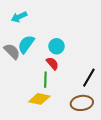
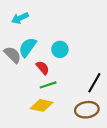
red semicircle: (52, 63) -> (43, 68), moved
green line: (45, 80) -> (48, 85), turned 70

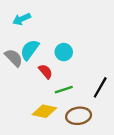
green line: (48, 85) -> (64, 90), moved
brown ellipse: (87, 110) -> (79, 116), moved

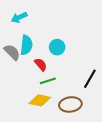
cyan semicircle: (30, 50) -> (26, 45), turned 150
green line: (64, 90) -> (48, 81), moved

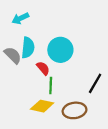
cyan circle: (57, 47) -> (60, 50), size x1.5
green line: (48, 81) -> (51, 86), turned -70

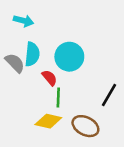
cyan arrow: (20, 18) -> (23, 21), turned -140
brown ellipse: (74, 110) -> (85, 126), turned 35

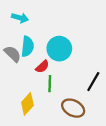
red semicircle: (50, 78) -> (42, 67), turned 88
yellow diamond: (48, 121) -> (27, 104), moved, turned -60

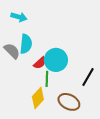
cyan circle: (59, 49) -> (56, 60), moved
yellow diamond: (27, 104) -> (38, 98), moved

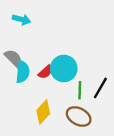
cyan semicircle: (26, 44) -> (23, 72), moved
green line: (47, 79) -> (80, 90), moved

